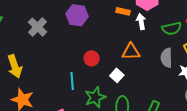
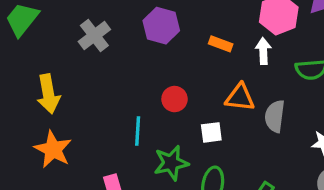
orange rectangle: (123, 11) -> (221, 44), moved
gray semicircle: (167, 58) -> (275, 116), moved
white square: (117, 75) -> (211, 132), turned 32

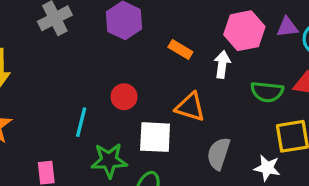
gray semicircle: (275, 116) -> (219, 154), moved
white square: (211, 132) -> (155, 137), size x1.5

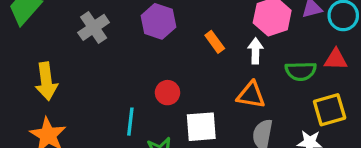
orange rectangle: (180, 50) -> (215, 42), turned 30
orange triangle: (190, 107) -> (251, 95), moved

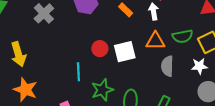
green semicircle: (301, 71) -> (183, 36), moved
white square: (201, 127) -> (125, 52), moved

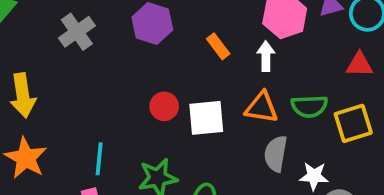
white star: (199, 66) -> (314, 176), moved
cyan line: (78, 72) -> (99, 159), moved

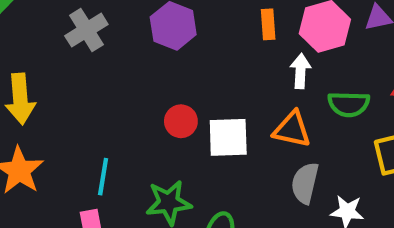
orange rectangle: (218, 46) -> (268, 24), moved, turned 30
green semicircle: (309, 106) -> (349, 104), moved

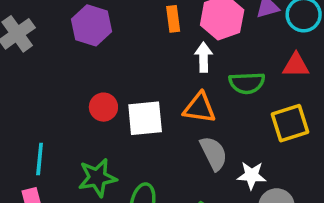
gray semicircle: (305, 183) -> (214, 153), turned 144

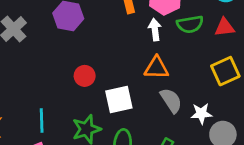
green semicircle: (247, 83) -> (190, 24), moved
white square: (145, 118) -> (119, 99), moved

